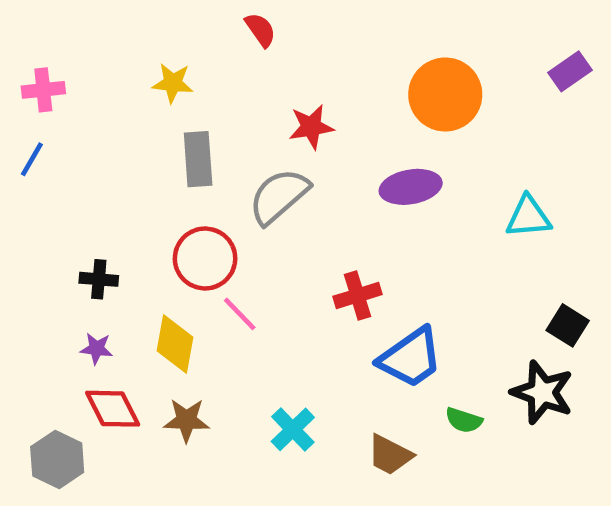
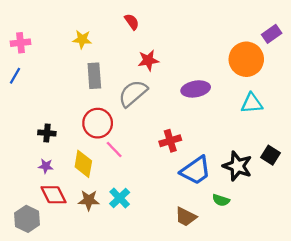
red semicircle: (260, 30) -> (132, 22), moved
orange circle: (445, 94) -> (246, 59), moved
black star: (542, 392) -> (237, 166), moved
cyan cross: (293, 429) -> (120, 198), moved

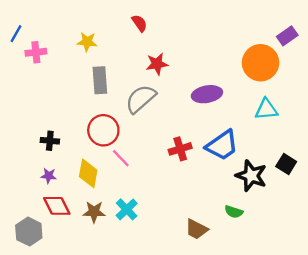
pink cross: (20, 43) -> (36, 52), moved
blue line: (15, 76) -> (16, 34), moved
blue trapezoid: (196, 170) -> (222, 145), moved

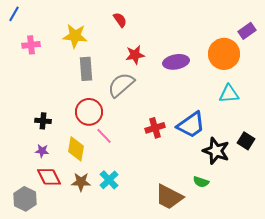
blue line: (16, 34) -> (14, 14), moved
yellow star: (87, 42) -> (75, 36), size x1.4
purple ellipse: (207, 94) -> (176, 62), moved
brown trapezoid: (196, 229) -> (169, 197), size x1.4

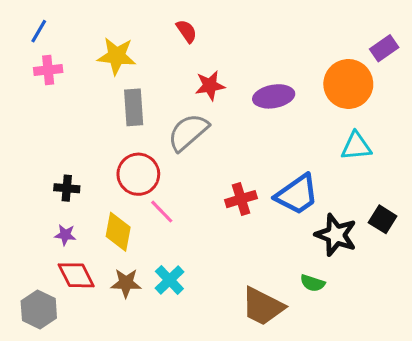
blue line: (14, 14) -> (39, 31), moved

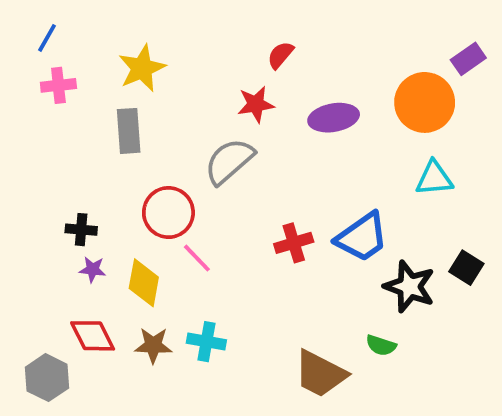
red semicircle: (187, 31) -> (280, 55), moved, turned -105
yellow star: (117, 56) -> (142, 68), turned -30
gray rectangle: (134, 107) -> (129, 131), moved
purple star: (65, 235) -> (93, 269), moved
cyan cross: (169, 280) -> (206, 342), turned -36

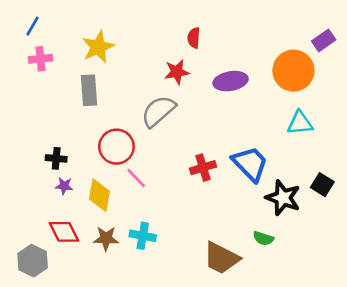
red semicircle: (280, 55) -> (194, 38), turned -36
blue trapezoid: (362, 237) -> (250, 164), turned -99

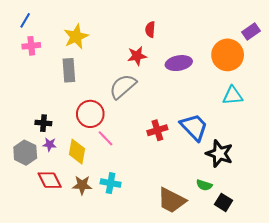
black square: (322, 185) -> (224, 202), moved
gray hexagon: (33, 261) -> (25, 153), moved

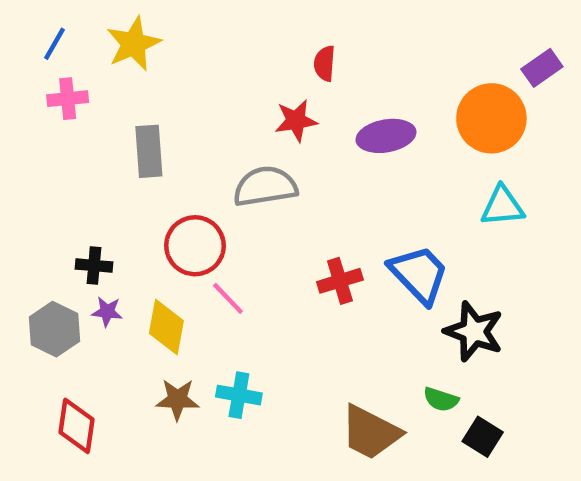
yellow star: (76, 37) -> (134, 44), moved
gray semicircle: (123, 86) -> (265, 186), turned 32
red diamond: (50, 180) -> (76, 426), moved, turned 35

